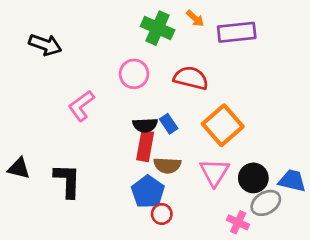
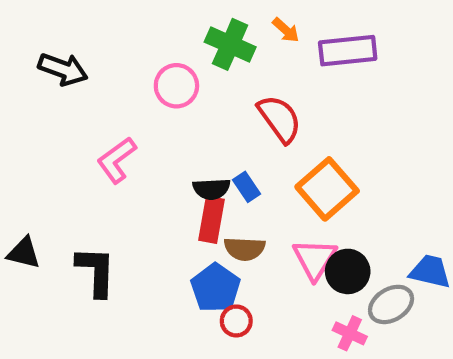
pink circle: (134, 74) -> (176, 86), moved
red semicircle: (191, 78) -> (280, 119), turned 40
black circle: (253, 178) -> (348, 271), moved

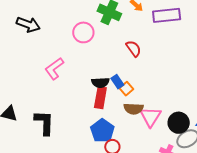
red semicircle: (280, 119) -> (133, 49), size x0.7
orange square: (327, 189) -> (126, 89), moved, size x0.5
brown semicircle: (244, 249) -> (133, 109), moved
black circle: (348, 271) -> (179, 123), moved

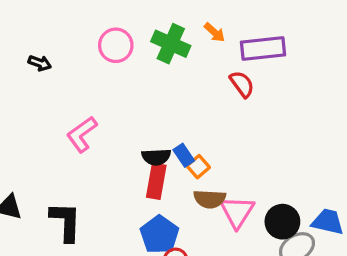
black arrow: (28, 24) -> (40, 63), size x0.6
pink circle: (83, 32) -> (116, 45), moved
red semicircle: (133, 49) -> (242, 84), moved

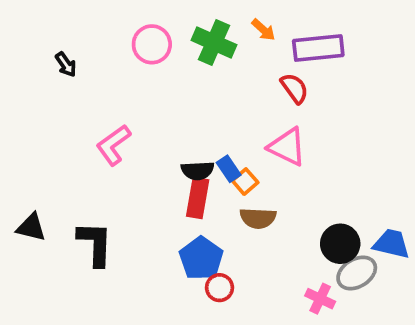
black arrow: (40, 63) -> (66, 64), turned 35
pink triangle: (237, 212) -> (287, 147), moved, turned -36

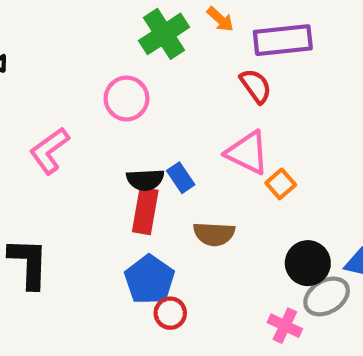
green cross: (214, 43) -> (164, 34), turned 33
pink circle: (152, 44) -> (127, 98), moved
orange square: (245, 182) -> (281, 184), moved

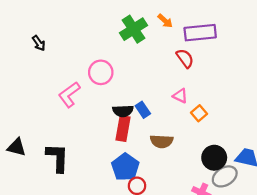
pink circle: (127, 98) -> (101, 72), moved
pink triangle: (247, 153) -> (180, 96), size x0.6

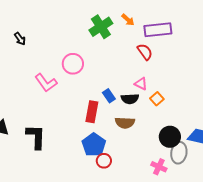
pink L-shape: (69, 95) -> (46, 83), turned -90
black semicircle: (123, 111) -> (130, 99), moved
gray ellipse: (225, 176) -> (179, 153), turned -50

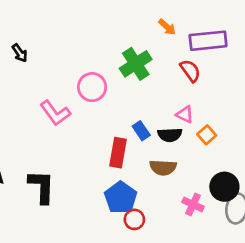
green cross: (101, 27) -> (136, 64), moved
pink cross: (159, 167) -> (193, 204), moved

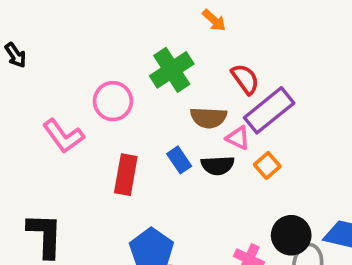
purple rectangle: (208, 41) -> (269, 110), moved, turned -33
red rectangle: (118, 153) -> (126, 175), moved
brown semicircle: (163, 168) -> (208, 118), moved

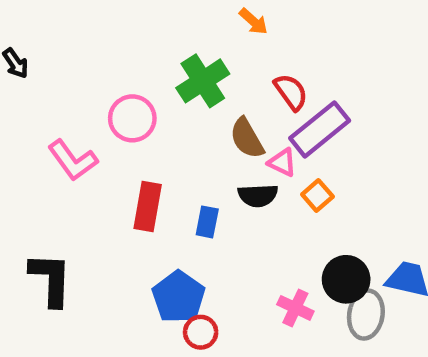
brown semicircle: (208, 118) -> (247, 138), turned 57
blue rectangle: (179, 160) -> (207, 222), moved, turned 45

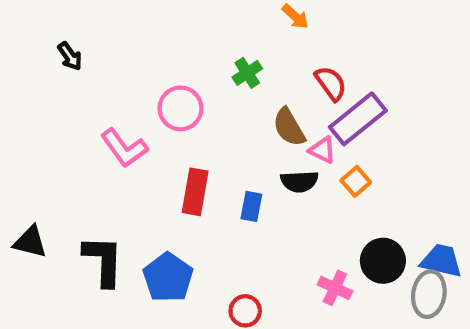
green cross: (203, 81) -> (247, 73), size x0.6
blue pentagon: (179, 297) -> (168, 277), moved
gray ellipse: (366, 315) -> (429, 294), moved

